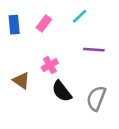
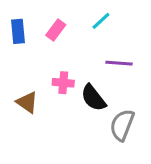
pink cross: (50, 65) -> (63, 83), turned 35
black semicircle: (62, 91) -> (93, 98), moved

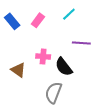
blue rectangle: (18, 31) -> (12, 21), turned -35
gray semicircle: (122, 125) -> (53, 93), moved

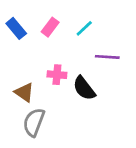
cyan line: (69, 14) -> (84, 28), moved
gray semicircle: (53, 93) -> (34, 122), moved

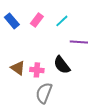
pink cross: (57, 75) -> (37, 70), moved
gray semicircle: (34, 122) -> (44, 93), moved

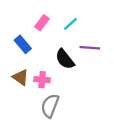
blue rectangle: (12, 21) -> (23, 44), moved
black semicircle: (62, 65) -> (65, 59), moved

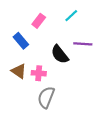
cyan line: (70, 24) -> (71, 16), moved

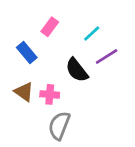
cyan line: (71, 16) -> (92, 34), moved
purple line: (83, 44) -> (107, 57), turned -36

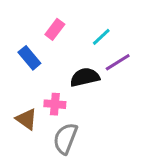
black semicircle: (77, 70) -> (85, 77), turned 115
brown triangle: (24, 92) -> (26, 119), moved

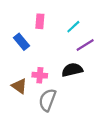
pink rectangle: (55, 29) -> (40, 21), turned -32
black semicircle: (85, 77) -> (72, 70), moved

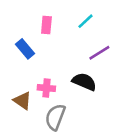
cyan line: (73, 27) -> (86, 21), moved
black semicircle: (72, 70) -> (84, 82), turned 36

